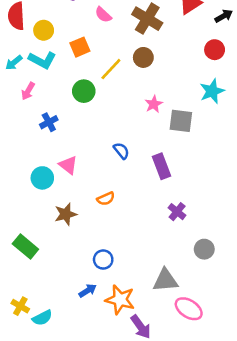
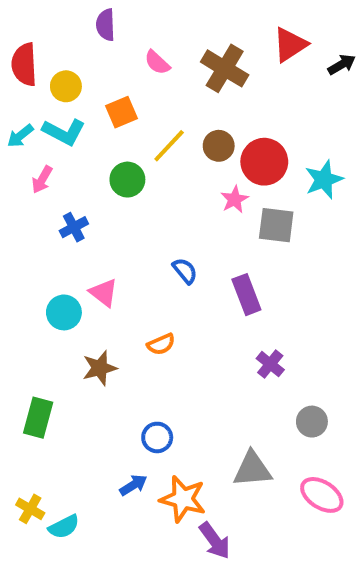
red circle: (215, 50) -> (264, 162), moved, size x1.5
brown circle: (143, 57) -> (219, 146), moved
green rectangle: (25, 247) -> (38, 418), turned 65
pink ellipse: (189, 309) -> (322, 495), moved

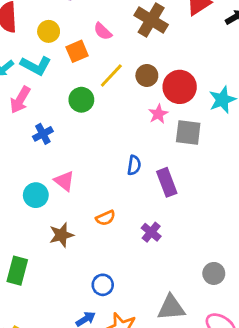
pink semicircle: (157, 62) -> (103, 31), moved
yellow circle: (66, 86) -> (49, 31), moved
pink arrow: (42, 180) -> (20, 100), size x1.4
blue semicircle: (185, 271) -> (134, 165), moved, turned 48
purple cross: (270, 364) -> (151, 232), moved

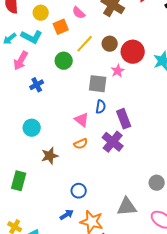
gray square: (188, 132) -> (98, 84), moved
pink triangle: (64, 181) -> (82, 120), moved
purple cross: (151, 232) -> (113, 142), moved, size x1.5

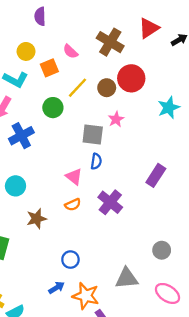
red circle: (133, 52) -> (131, 78), moved
blue cross: (37, 85) -> (21, 136), size x1.5
purple rectangle: (124, 119) -> (156, 175), moved, turned 54

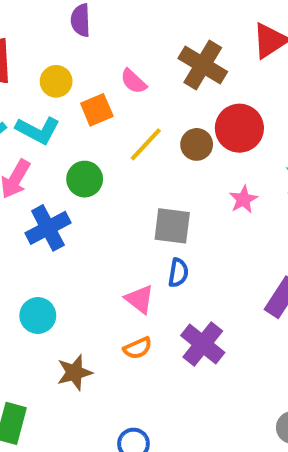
green circle: (53, 108) -> (85, 179), moved
pink star: (116, 119) -> (243, 199), moved

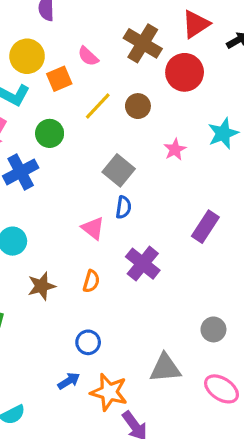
yellow circle: (56, 81) -> (27, 56), size x1.4
red circle: (239, 128) -> (185, 72), moved
gray square: (172, 226) -> (119, 170), turned 32
orange semicircle: (138, 348) -> (91, 281), moved, turned -50

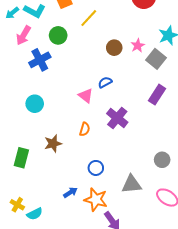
brown circle: (138, 106) -> (114, 48), moved
gray square: (119, 170) -> (156, 59), moved
blue semicircle: (123, 207) -> (105, 82), turned -128
brown star: (42, 286) -> (53, 143), moved
blue circle: (88, 342) -> (96, 168), moved

